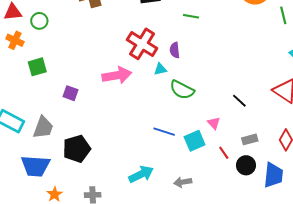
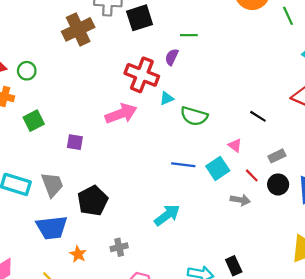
purple semicircle: (175, 50) -> (172, 57), moved, turned 42
gray trapezoid: (43, 127) -> (52, 185), turned -30
gray arrow: (183, 182) -> (240, 200), moved, turned -150

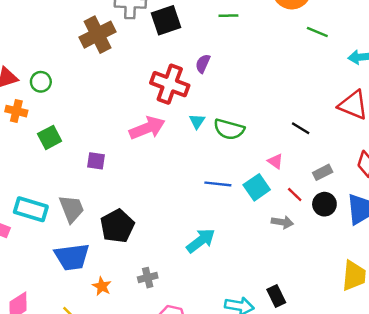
green line: (288, 16) -> (317, 32), moved, turned -42
green line: (189, 35) -> (228, 16), moved
cyan triangle: (167, 98) -> (197, 121), moved, turned -32

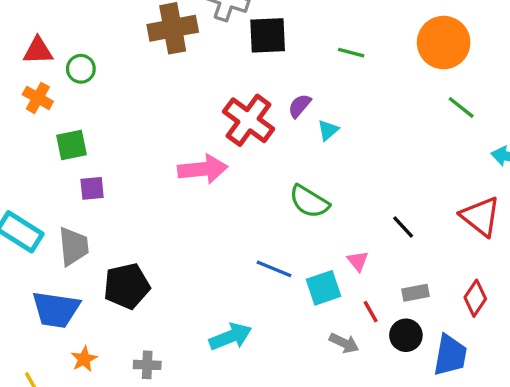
cyan triangle: (197, 121) -> (328, 130), moved
purple square: (96, 161) -> (92, 188), moved, turned -30

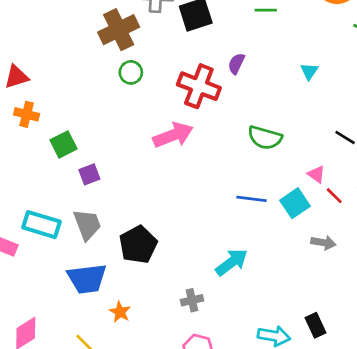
green circle: (81, 69) -> (131, 72), moved
cyan triangle: (328, 130) -> (309, 71), moved
red line: (371, 312) -> (334, 196), moved
gray cross: (147, 365) -> (192, 300), moved

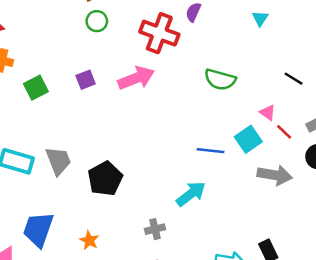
purple square: (89, 174) -> (86, 80), moved
blue line: (252, 199) -> (211, 151), moved
gray arrow: (323, 243) -> (275, 175), size x1.5
blue trapezoid: (87, 279) -> (38, 229), moved, turned 117

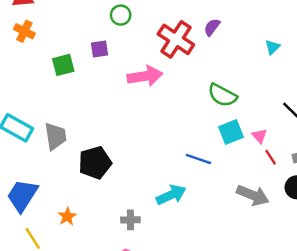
purple square: (86, 80) -> (100, 49), moved
green square: (36, 88) -> (63, 65), moved
cyan square: (248, 139) -> (231, 132), moved

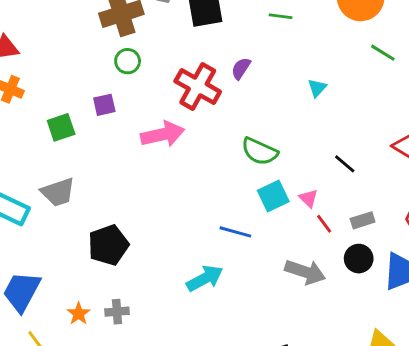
gray trapezoid: (55, 136) -> (58, 192), moved, turned 84
gray cross: (130, 220) -> (117, 312), moved

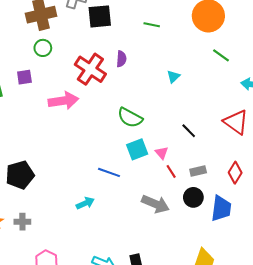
purple semicircle: (241, 68) -> (121, 59), turned 147
cyan arrow: (205, 278) -> (85, 203), size x0.7

